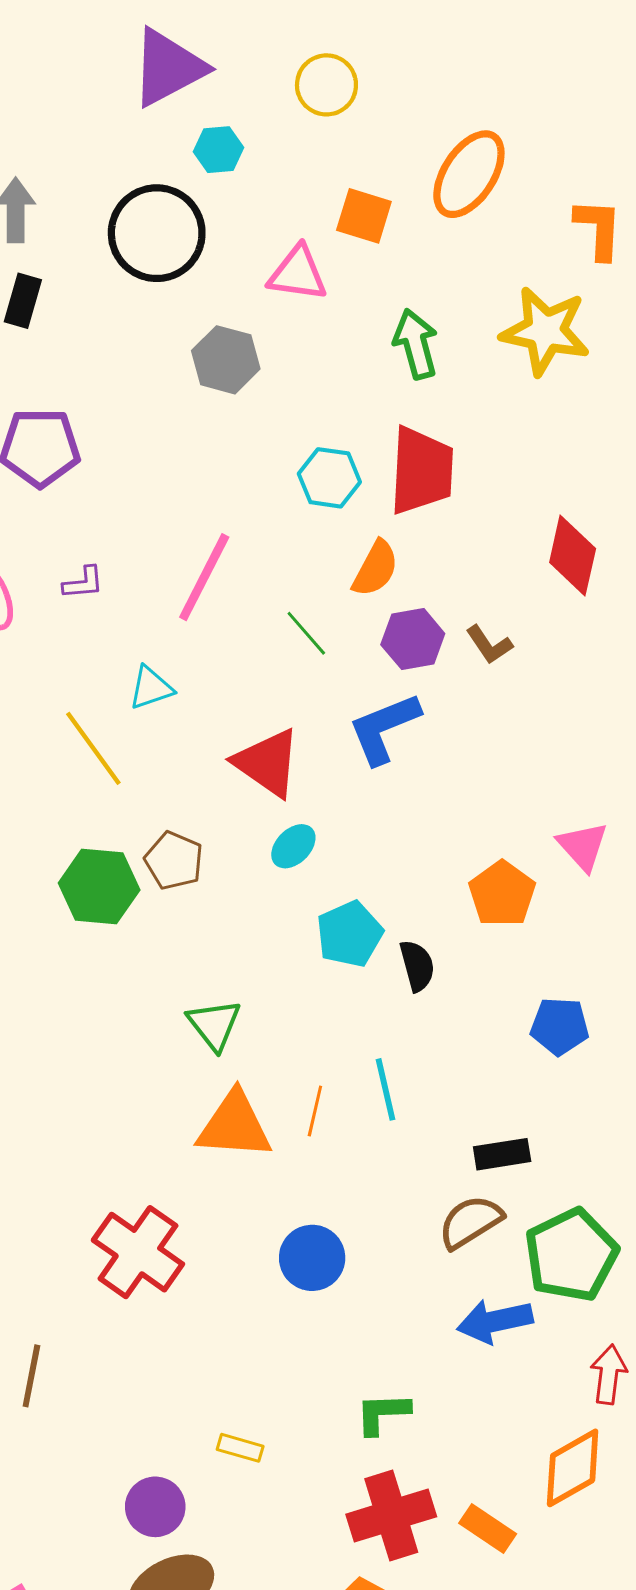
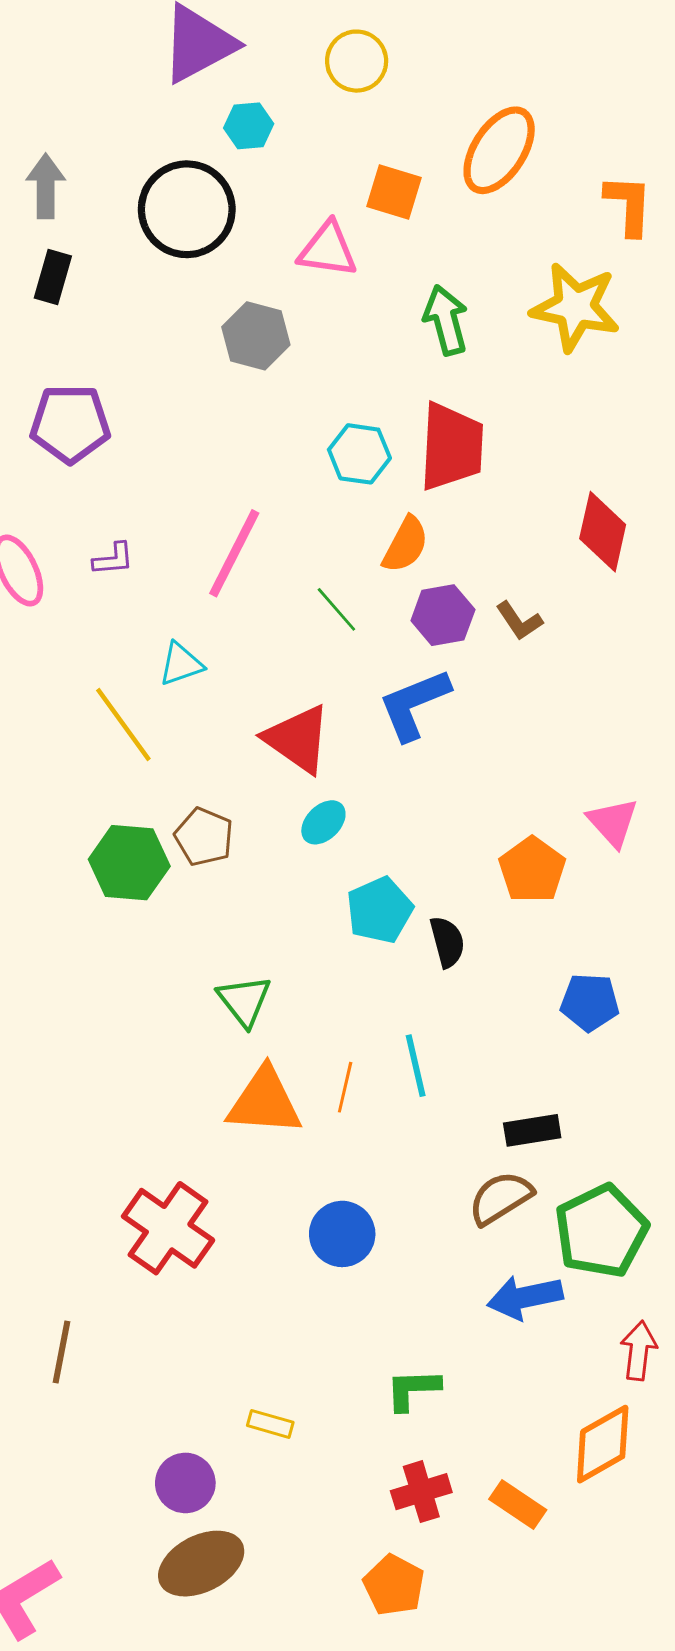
red cross: (391, 1515) -> (421, 1492), size x0.7

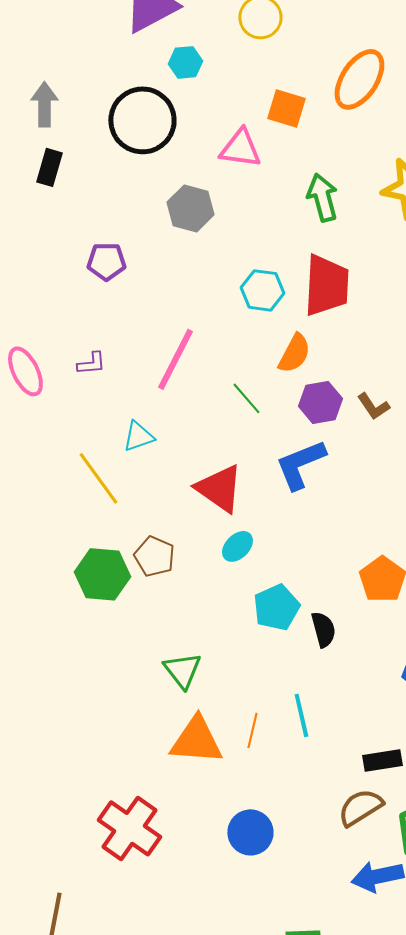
purple pentagon: (70, 424) -> (106, 261), moved, size x0.7

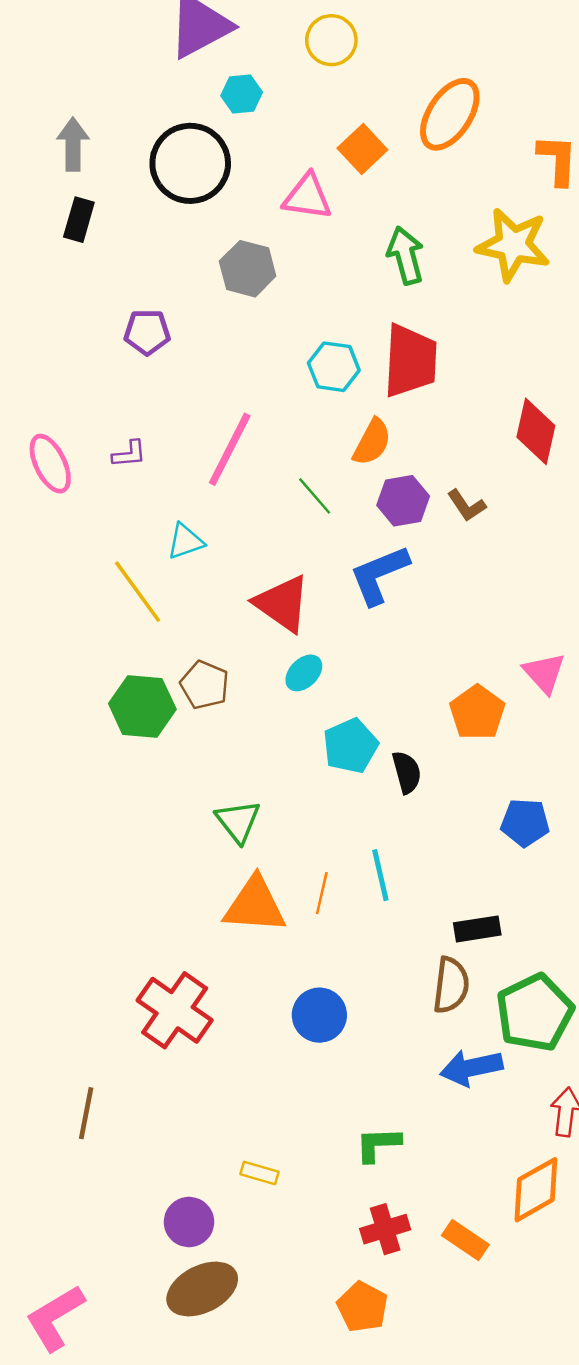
orange square: (286, 108) -> (362, 149), turned 30
brown semicircle: (360, 807) -> (451, 985), turned 129

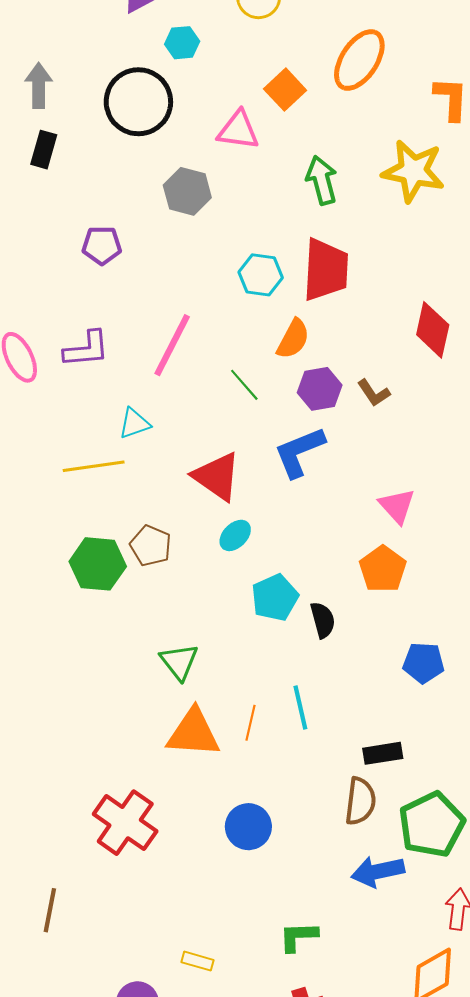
purple L-shape: (129, 454) -> (87, 349), size x1.6
yellow line: (138, 592) -> (94, 466), turned -62
pink triangle: (544, 673) -> (397, 506), moved

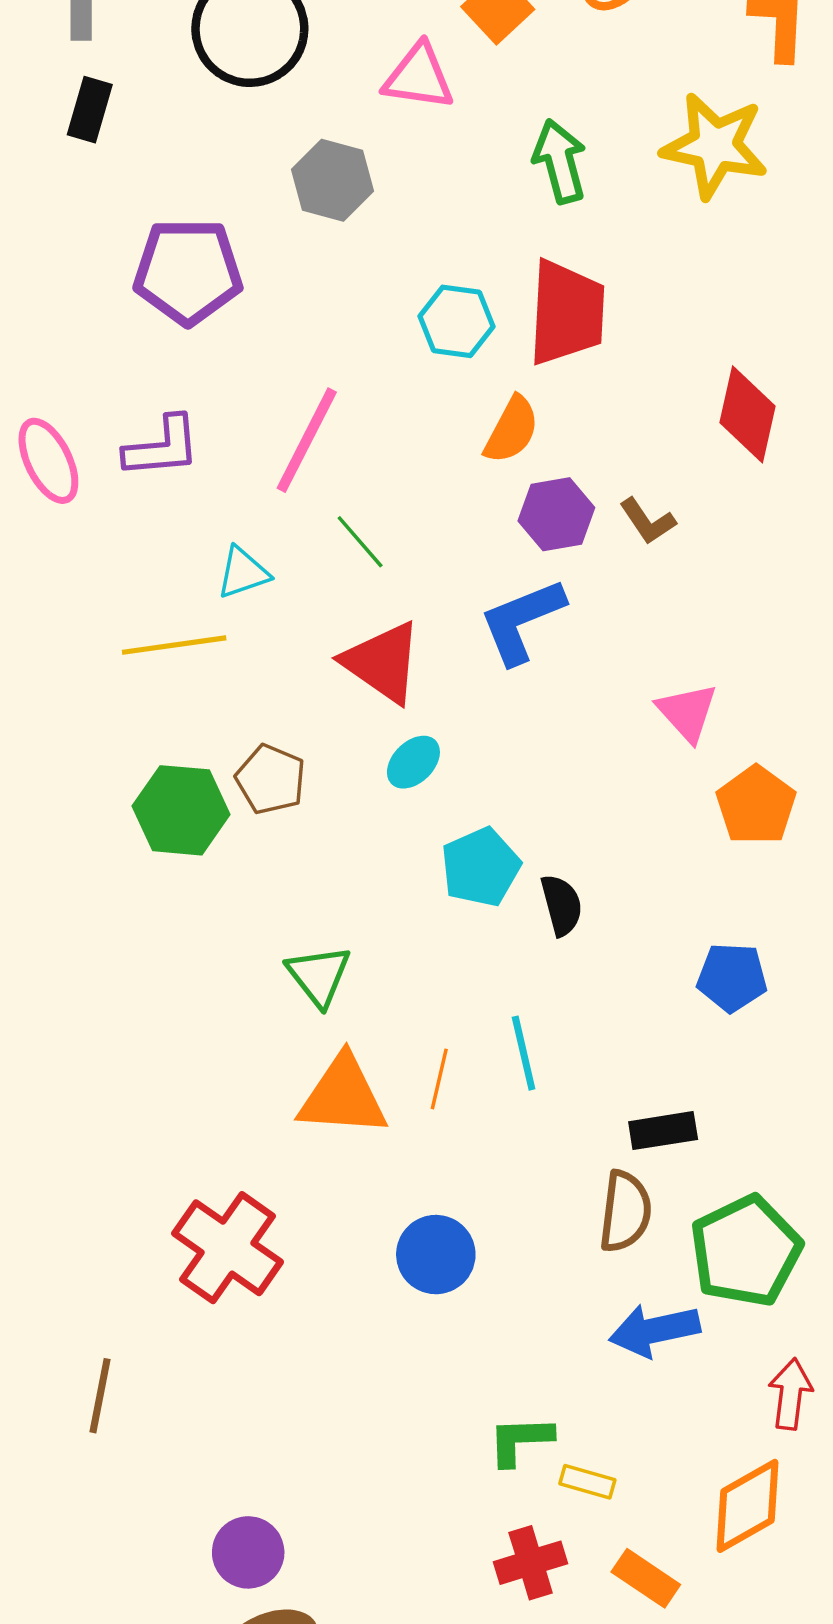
purple pentagon: (102, 245) -> (188, 271), size x1.6
green line: (244, 385) -> (360, 542), moved
orange pentagon: (383, 569) -> (756, 805), moved
yellow rectangle: (197, 961) -> (587, 1482), moved

